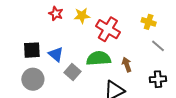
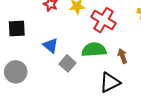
black square: (32, 50) -> (17, 29), moved
gray circle: (33, 79) -> (16, 72), moved

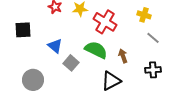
green semicircle: (94, 50) -> (96, 50), turned 30
gray circle: (16, 72) -> (33, 80), moved

